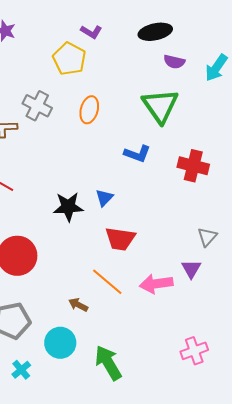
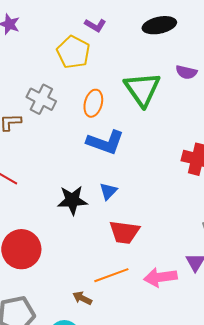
purple semicircle: (174, 62) -> (186, 72), moved
green triangle: (160, 106) -> (142, 89), moved
blue L-shape: (137, 154) -> (105, 142), moved, size x1.4
orange line: (107, 282) -> (111, 275), turned -60

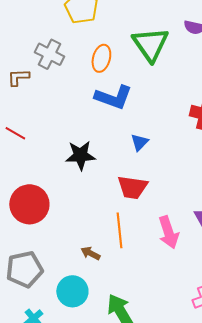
blue triangle: (108, 191) -> (139, 142), moved
orange line: (111, 275) -> (119, 230), turned -76
pink arrow: (160, 277) -> (168, 232), turned -100

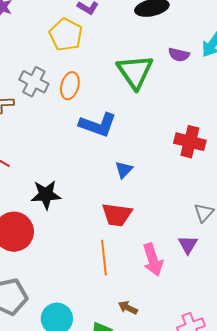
orange ellipse: (101, 58) -> (70, 86), moved
black star: (80, 155) -> (46, 195), moved
brown arrow: (90, 253) -> (128, 308), moved

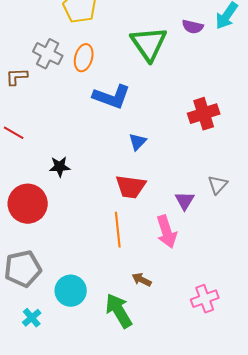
red cross: (190, 142) -> (204, 114), turned -32
black star: (46, 195) -> (60, 167), size x0.7
purple triangle: (188, 245) -> (185, 201), moved

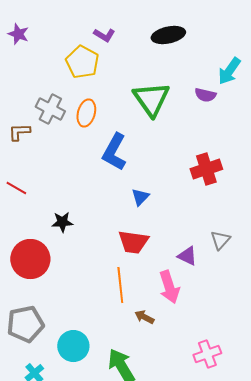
purple semicircle: (193, 27) -> (205, 95), moved
blue L-shape: (112, 97) -> (114, 152), turned 99
purple triangle: (185, 201) -> (187, 256), turned -35
brown arrow: (142, 280) -> (144, 317), moved

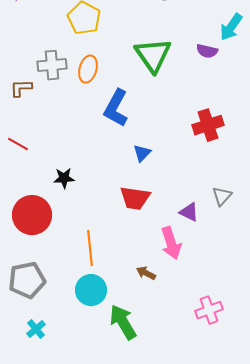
gray cross: (50, 109) -> (52, 65), turned -32
orange line: (120, 285) -> (90, 248), moved
cyan circle: (73, 346) -> (91, 290), moved

